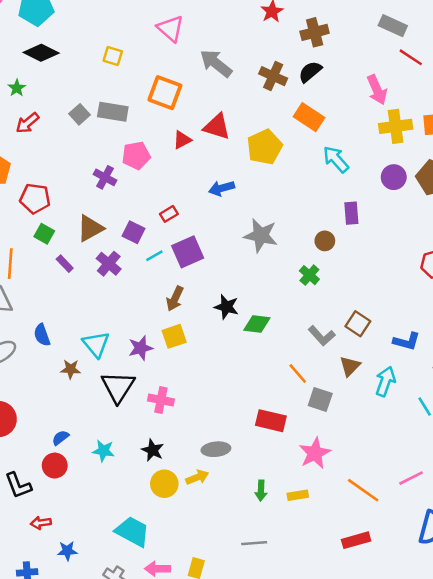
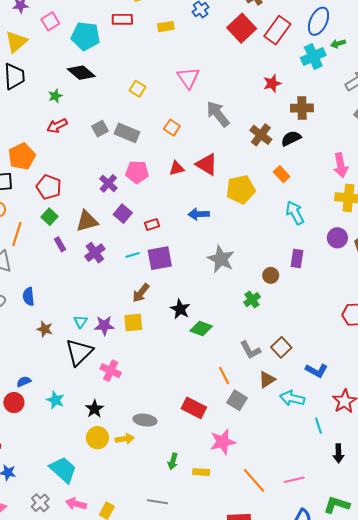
orange square: (165, 93) -> (172, 128), size x0.6
orange rectangle: (309, 117) -> (282, 174), size x0.7
purple square: (133, 232) -> (123, 214), moved
cyan triangle: (96, 344) -> (80, 322), moved, size x0.6
cyan arrow: (385, 381) -> (292, 398), turned -110

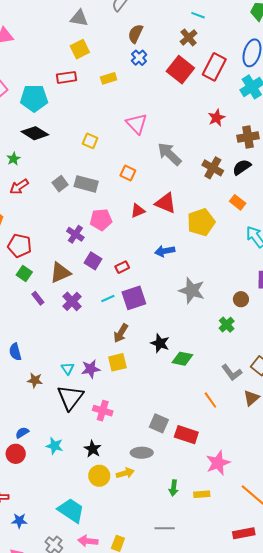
gray square: (237, 400) -> (159, 423), moved

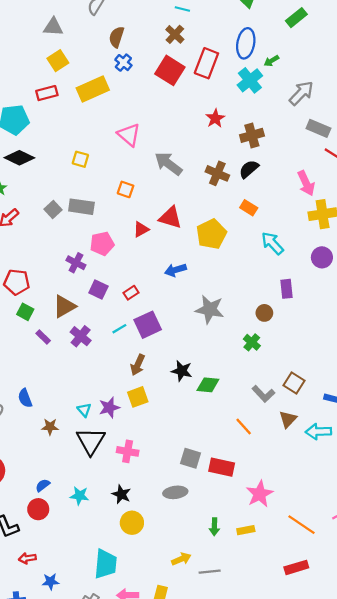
yellow rectangle: (109, 78) -> (93, 89), size x1.8
yellow arrow: (125, 473) -> (181, 559), moved
cyan trapezoid: (71, 510) -> (106, 564), turned 68

